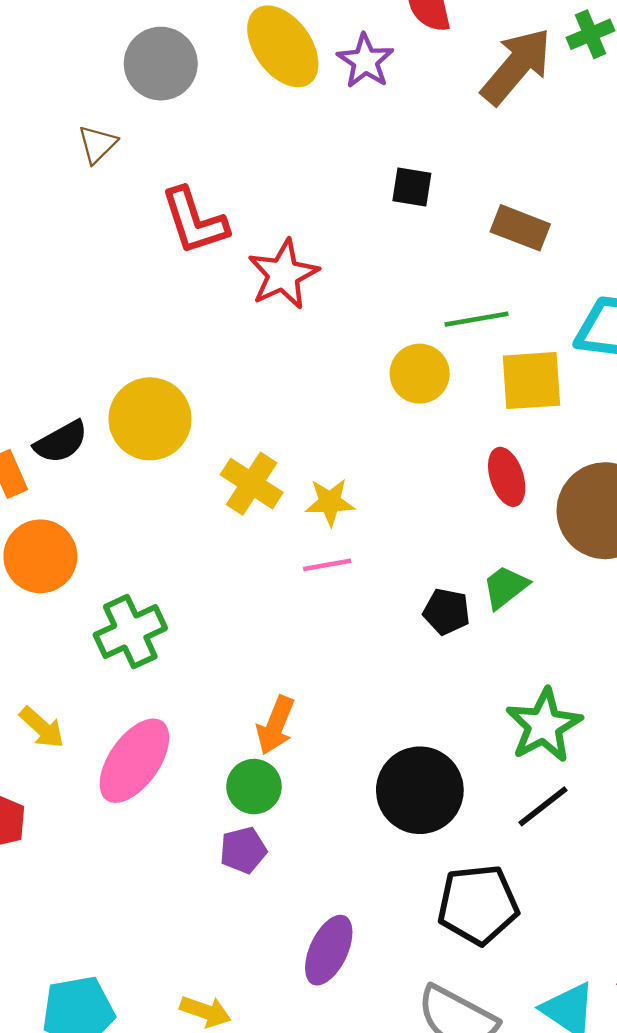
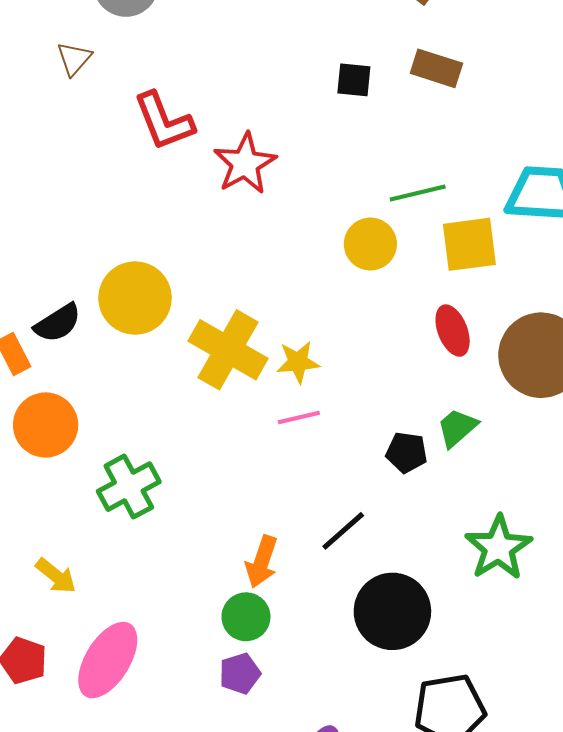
brown rectangle: (520, 228) -> (436, 68), moved
yellow cross: (252, 484) -> (228, 350), size x1.4
pink ellipse: (134, 761) -> (108, 660), moved
black line: (543, 806) -> (343, 531), moved

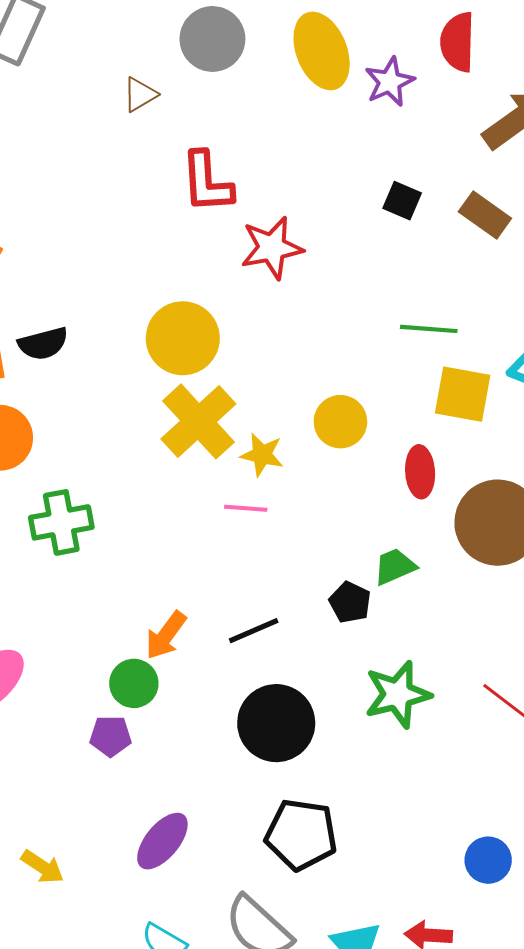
yellow circle: (370, 244) -> (340, 422), moved
yellow circle: (135, 298) -> (183, 338), moved
black pentagon: (407, 452) -> (350, 602), moved

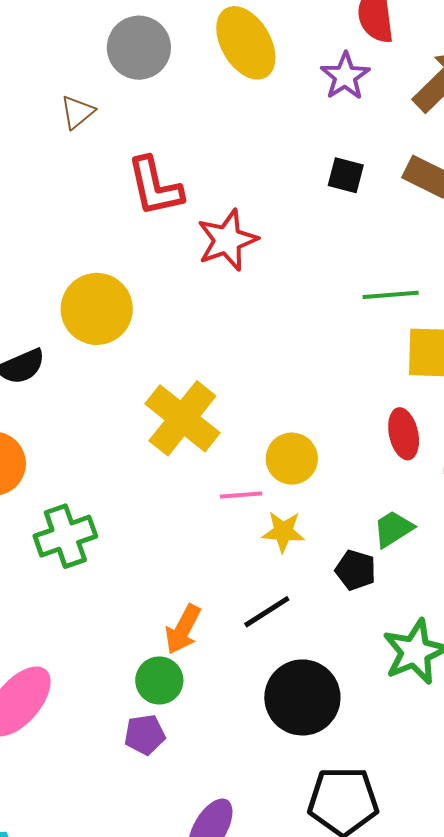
purple star: (390, 82) -> (345, 76), moved
yellow circle: (183, 338) -> (97, 309), moved
yellow circle: (340, 422) -> (292, 459), moved
yellow star: (262, 455) -> (283, 532), moved

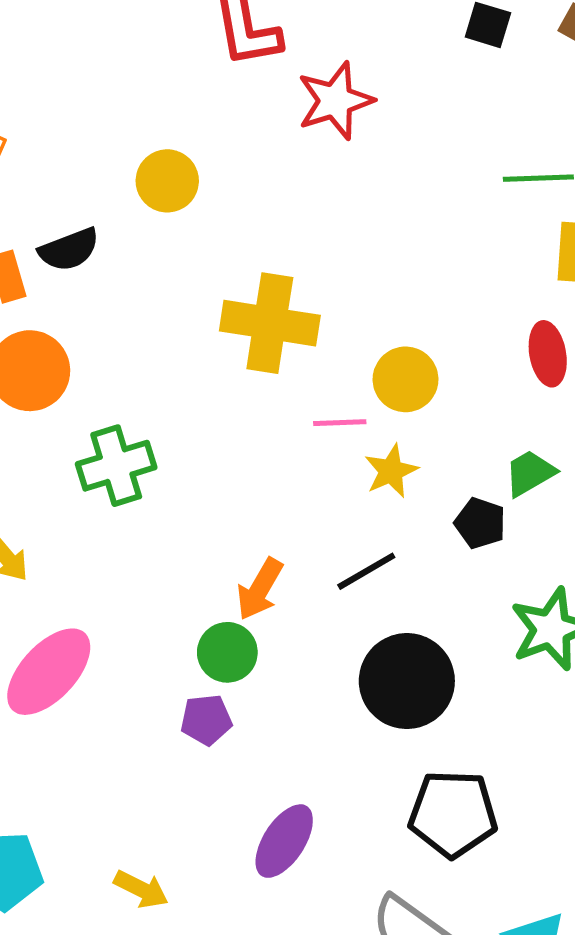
yellow circle: (97, 309) -> (167, 181), size x0.7
yellow cross: (182, 418) -> (270, 323), turned -32
yellow star: (283, 532) -> (391, 471), turned -30

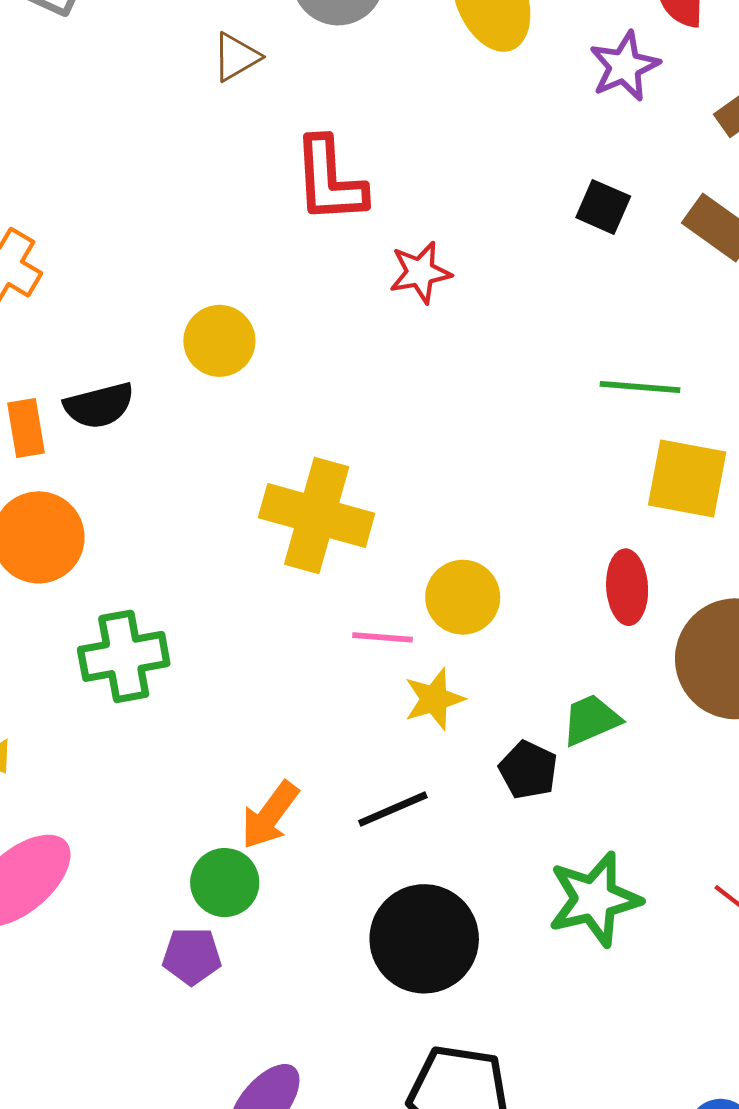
red star: (335, 101) -> (420, 272), size x0.7

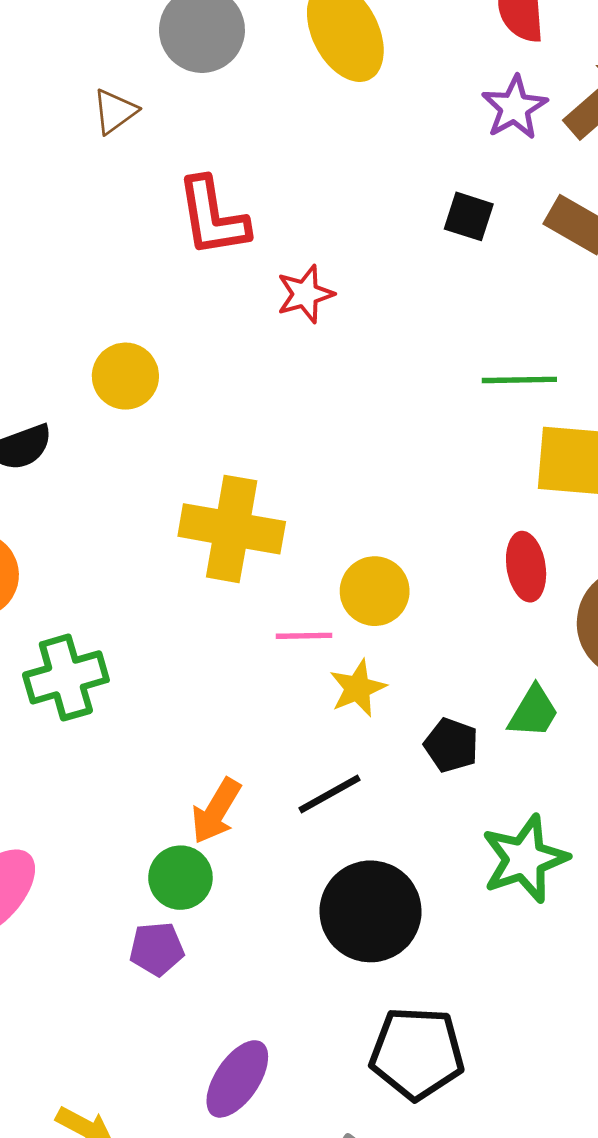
purple star: (624, 66) -> (514, 107), moved
green trapezoid: (591, 720) -> (533, 712), moved, turned 150

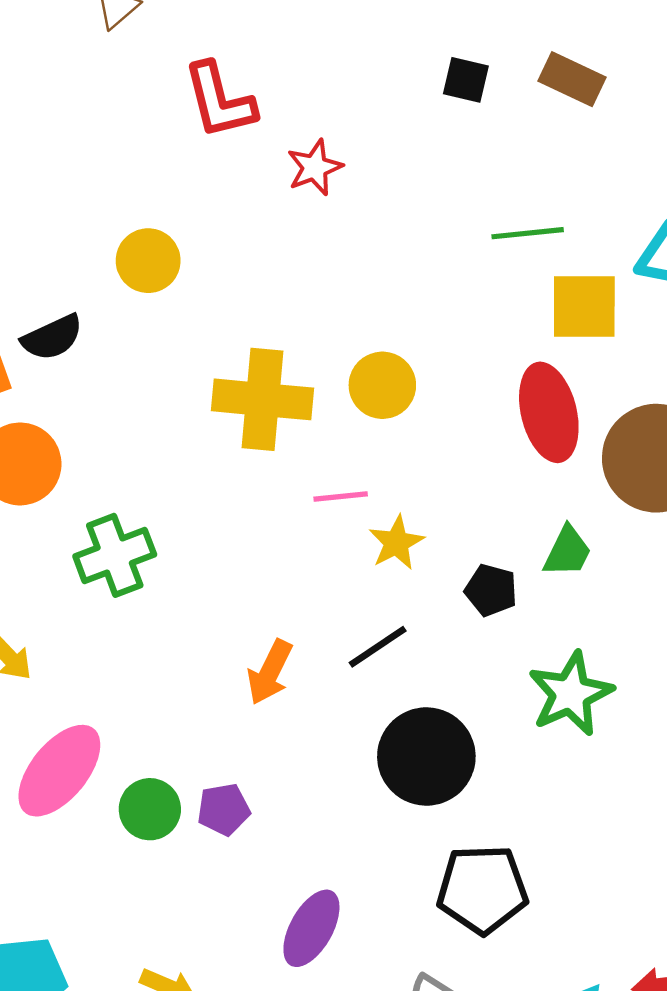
red ellipse: (526, 567) -> (549, 412), size x1.5
yellow circle: (375, 591) -> (382, 385), moved
green circle: (180, 878) -> (150, 809), moved

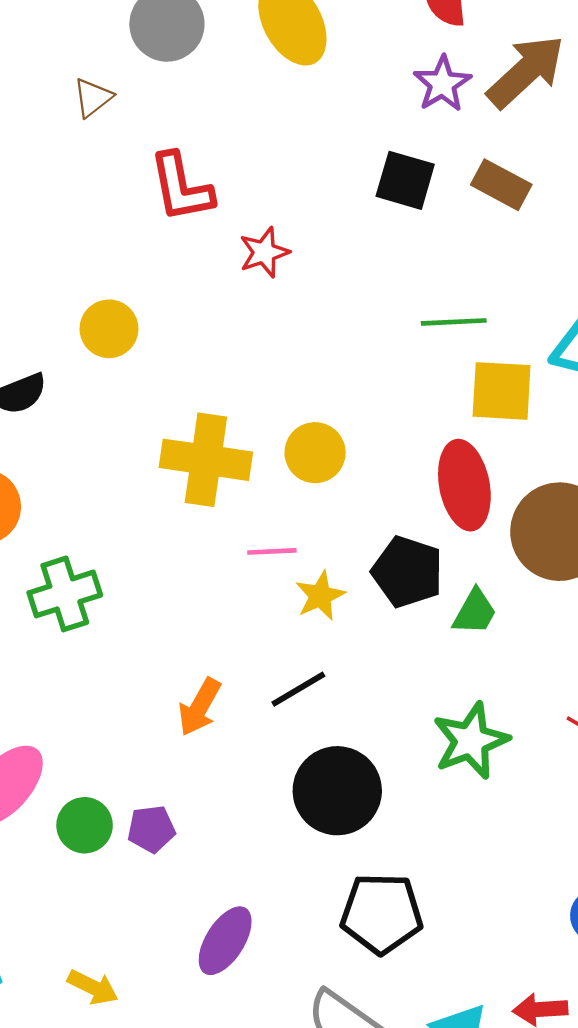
black square: (466, 80) -> (405, 180), size x1.4
black pentagon: (491, 590) -> (407, 572), moved, size x1.5

